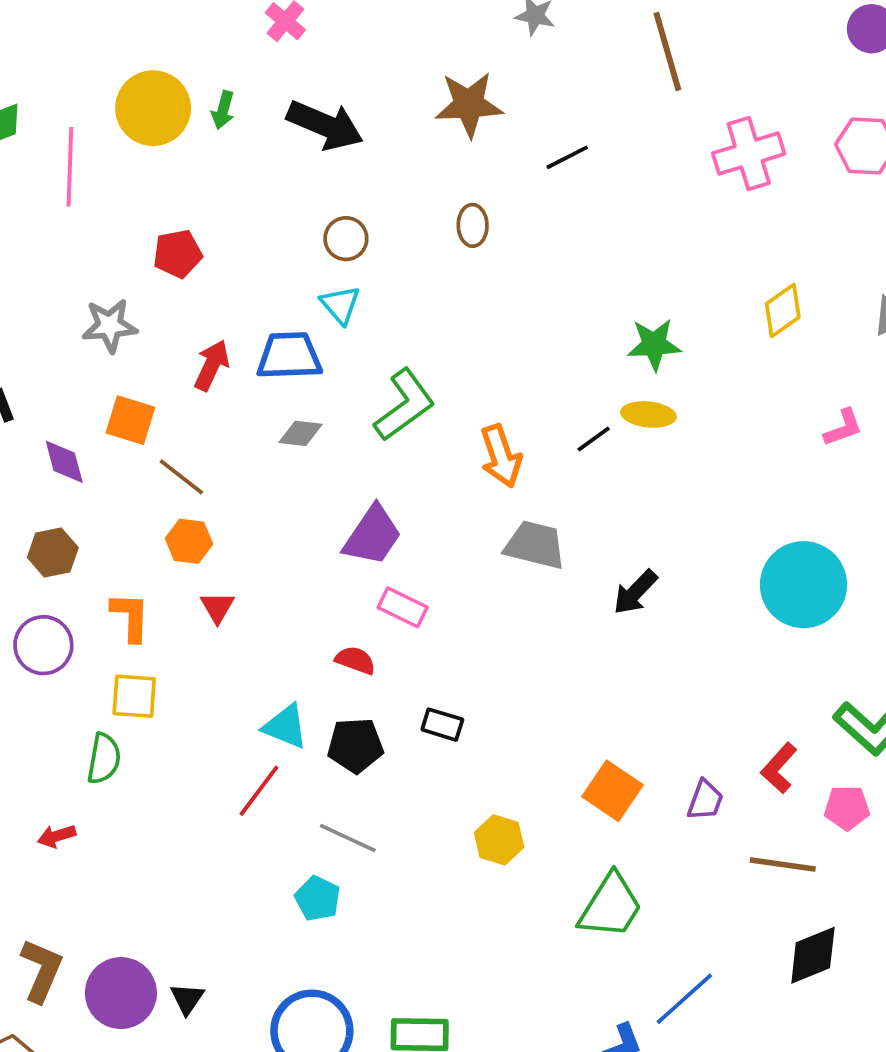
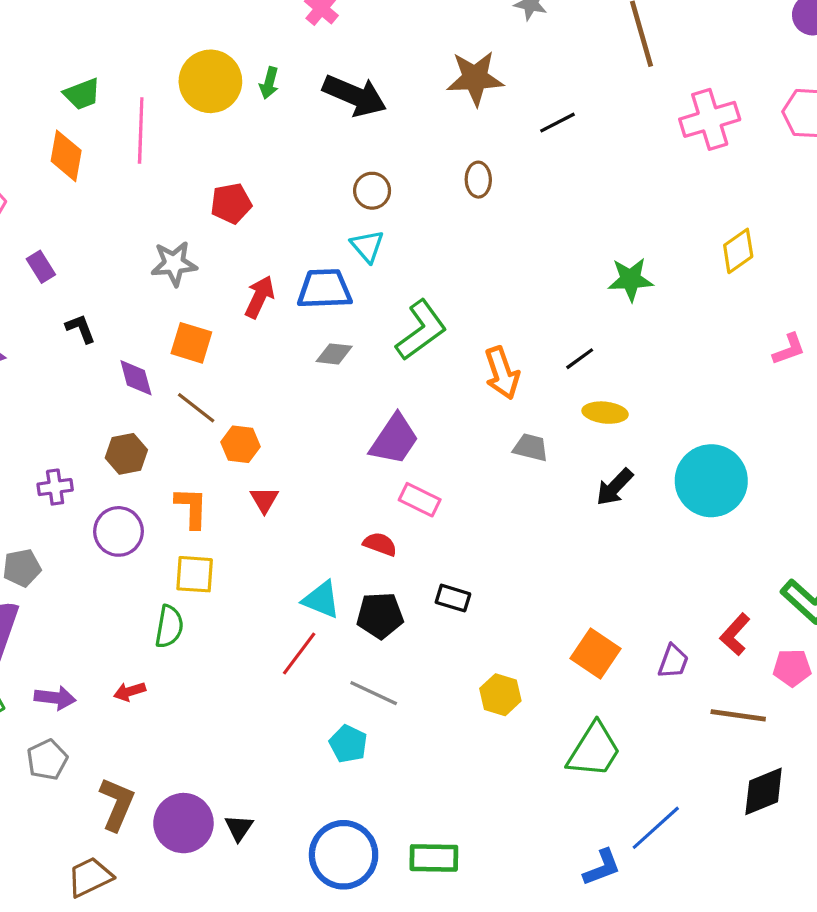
yellow ellipse: (648, 414) -> (605, 413), moved
brown line: (181, 477) -> (196, 408), moved
gray trapezoid: (535, 545) -> (531, 447), size x0.7
cyan circle: (803, 585) -> (711, 481), moved

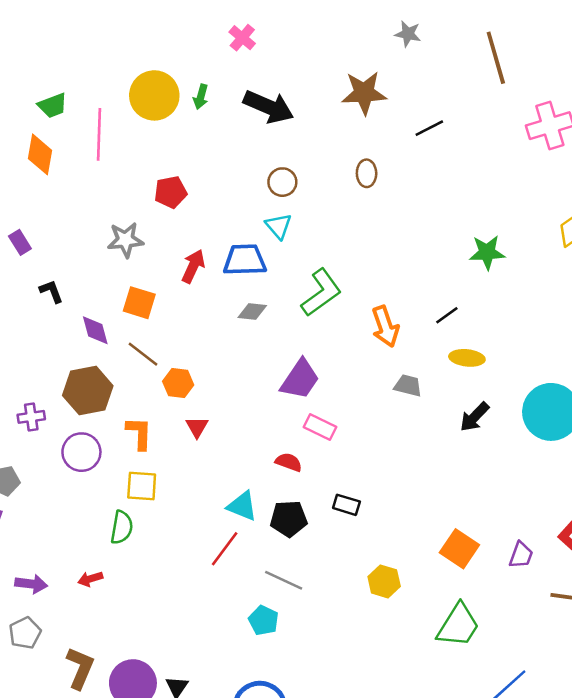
brown hexagon: (126, 454) -> (88, 391), size x1.5

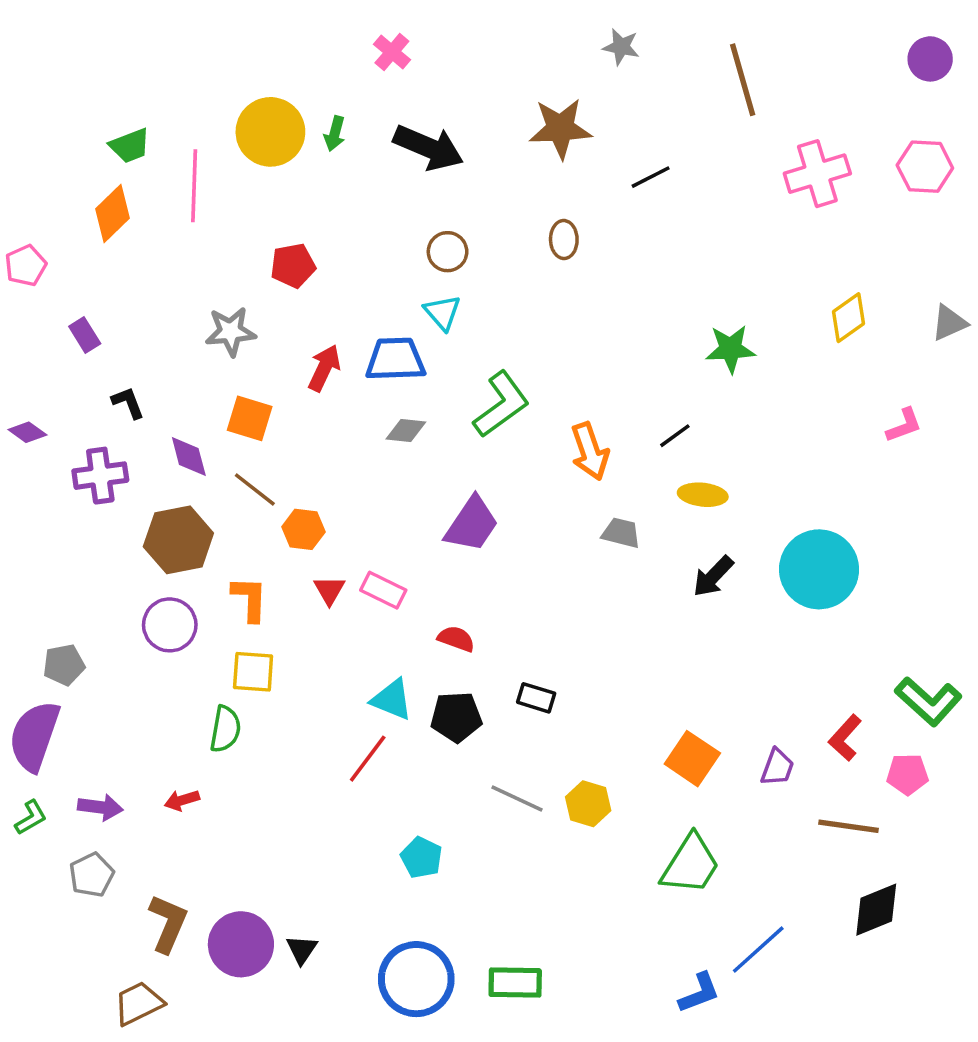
orange diamond: (40, 154) -> (112, 213), turned 36
purple cross: (31, 417) -> (100, 476), moved, size x1.4
pink rectangle: (320, 427) -> (383, 590), moved
gray line: (284, 580) -> (517, 798), moved

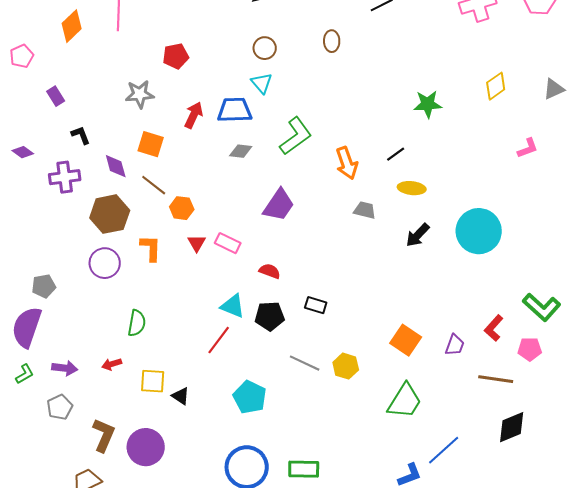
yellow square: (253, 672) -> (153, 381), moved
cyan pentagon: (421, 858) -> (250, 397), size x1.4
black triangle: (302, 950) -> (181, 396), moved, turned -30

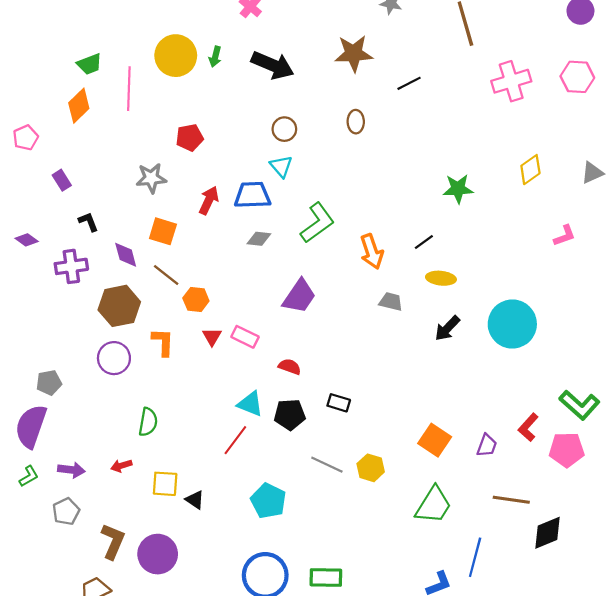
pink pentagon: (530, 349) -> (567, 450), size x1.4
brown line: (496, 379) -> (511, 500), moved
blue line: (444, 450) -> (475, 557), turned -33

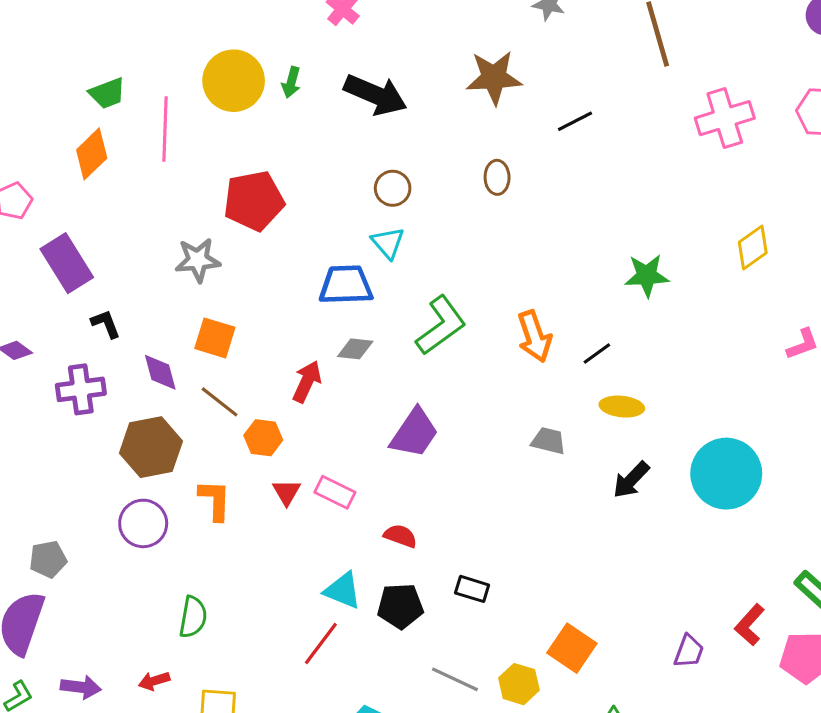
red pentagon: (190, 138) -> (254, 201), size x1.5
purple rectangle: (62, 180) -> (67, 263), size x1.8
red arrow: (209, 200) -> (307, 382), moved
orange arrow: (372, 252) -> (534, 336), moved
orange square: (435, 440) -> (572, 648), moved

